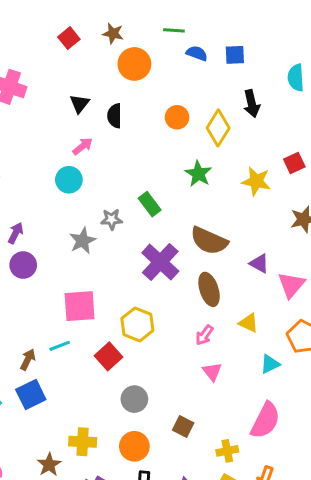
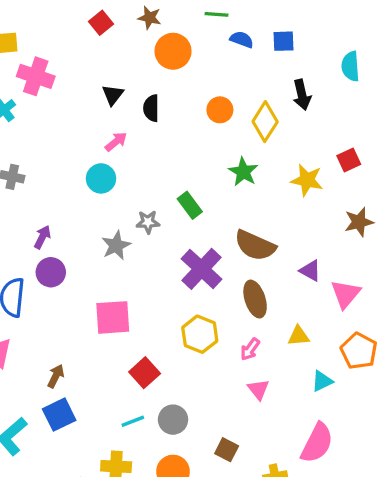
yellow triangle: (249, 323) -> (299, 336), turned -30
yellow hexagon: (137, 324) -> (200, 334), moved
cyan line: (60, 346) -> (133, 421), moved

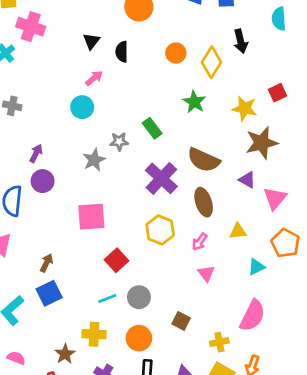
brown star: (359, 222) -> (262, 143), moved, size x1.4

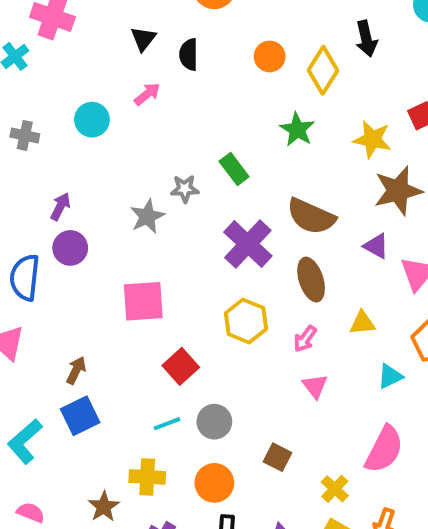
cyan circle: (82, 107) -> (92, 120), moved
yellow cross: (219, 342) -> (335, 489), turned -36

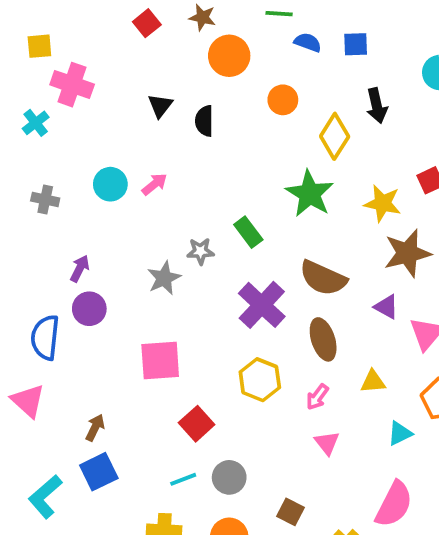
orange circle: (270, 56) -> (283, 100), moved
pink arrow: (147, 94) -> (154, 184), moved
green star: (297, 130) -> (310, 194), size x1.4

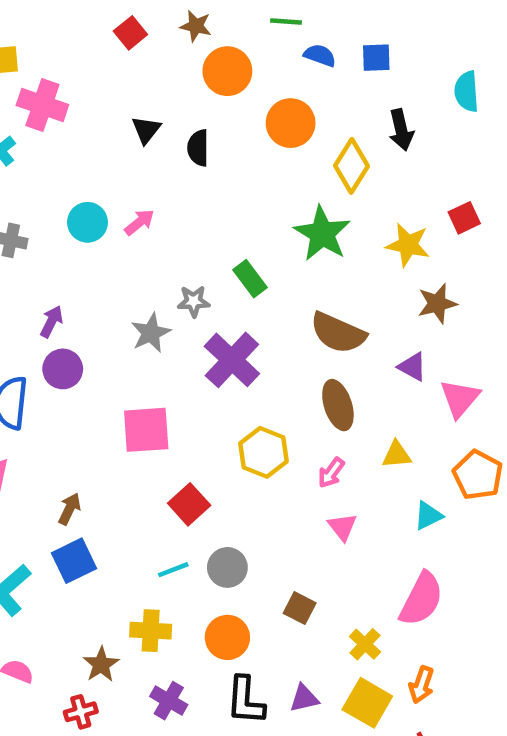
orange circle: (283, 100) -> (291, 123), size x1.4
brown star: (407, 253) -> (437, 304), size x0.7
purple cross: (262, 305) -> (232, 360), moved

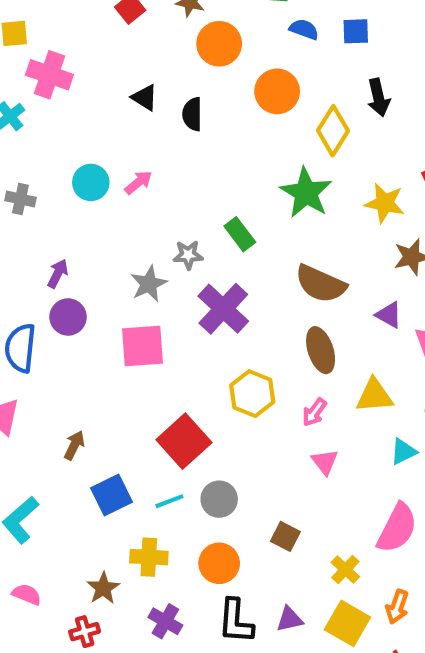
black triangle: (146, 130) -> (145, 98), turned -36
pink square: (146, 430) -> (143, 346), moved
yellow triangle: (397, 455) -> (374, 396), size x1.4
red square: (189, 504) -> (184, 441), size x1.4
blue square: (74, 561) -> (112, 495), moved

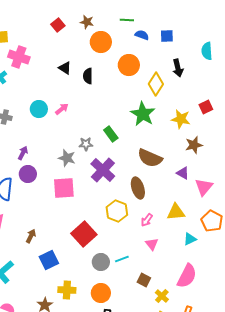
gray star: (149, 284) -> (67, 158), turned -30
brown ellipse: (321, 350) -> (138, 188), moved
cyan line: (169, 501) -> (122, 259), moved
brown square: (285, 536) -> (144, 280), moved

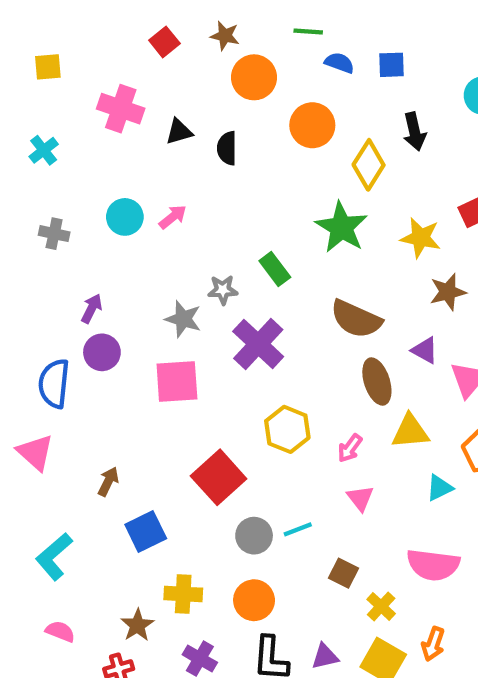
pink cross: (19, 57) -> (121, 109), moved
black triangle: (65, 68) -> (179, 132), turned -48
brown ellipse: (138, 188) -> (377, 381), moved
pink semicircle: (187, 276) -> (433, 565), turned 70

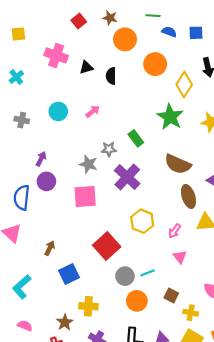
pink arrow: (173, 217) -> (93, 111), moved
orange circle: (254, 600) -> (137, 301), moved
yellow cross: (381, 606) -> (191, 313), turned -32

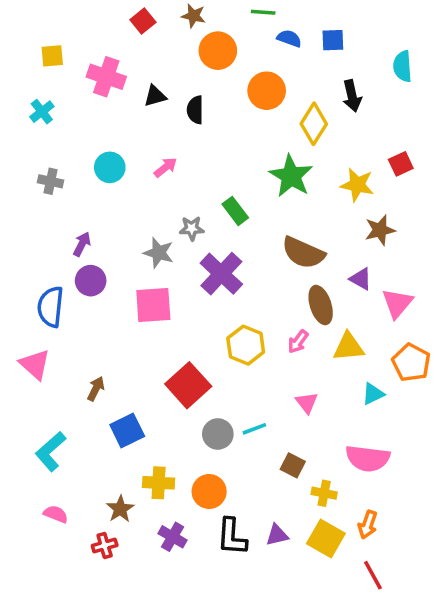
yellow square: (18, 34) -> (52, 56), moved
pink arrow: (175, 231) -> (298, 342), moved
orange circle: (137, 301) -> (209, 491), moved

